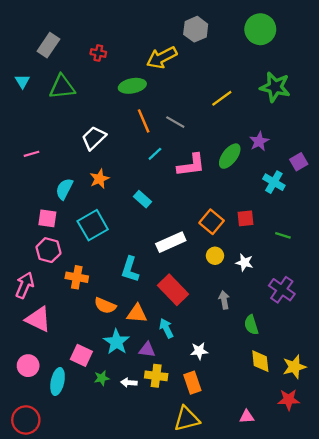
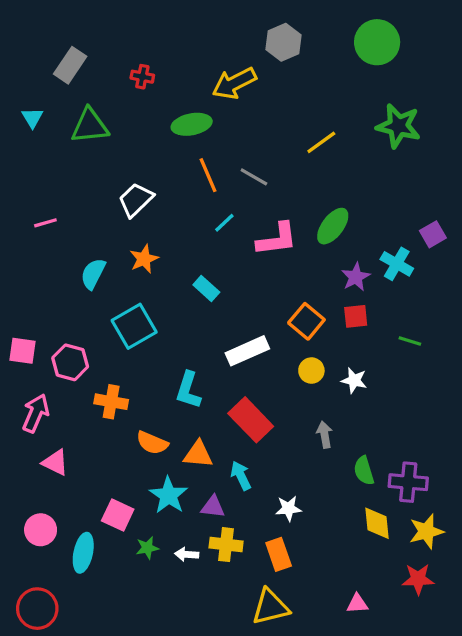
purple star: (259, 141) -> (356, 277), moved
pink square: (47, 218) -> (22, 351), moved
purple cross: (282, 290) -> (408, 482), moved, turned -30
pink triangle: (38, 319) -> (55, 462), size x0.7

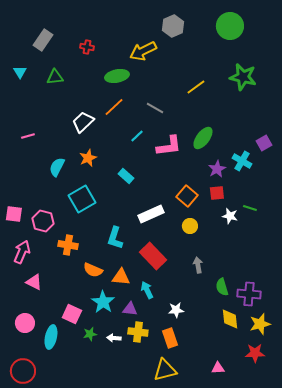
green triangle: (90, 126) -> (55, 77), size x0.7
orange line: (208, 175) -> (114, 107), moved, turned 70
white star: (354, 380) -> (230, 216), moved

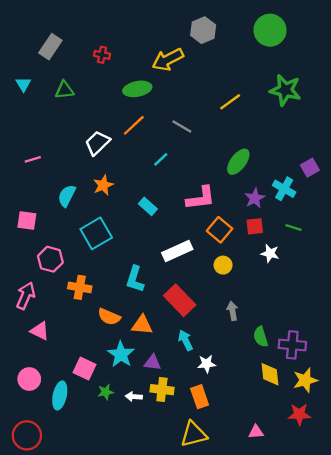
pink L-shape: (169, 146) -> (201, 198), moved
green line: (250, 208) -> (294, 228), moved
pink square: (14, 214) -> (27, 220), moved
cyan arrow: (147, 290) -> (185, 340), moved

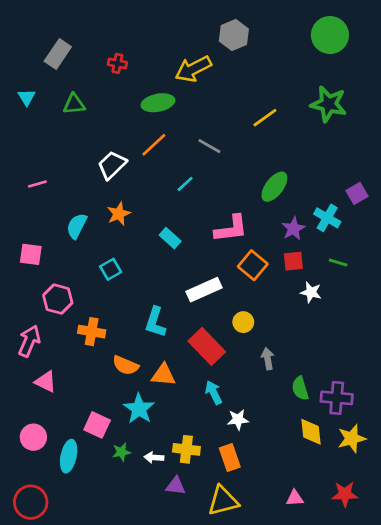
green circle: (270, 30) -> (330, 35), moved
cyan square: (96, 233) -> (111, 269), size x0.6
yellow circle: (223, 265) -> (243, 322), moved
purple triangle: (153, 363) -> (176, 486), moved
red star: (299, 414) -> (345, 494), moved

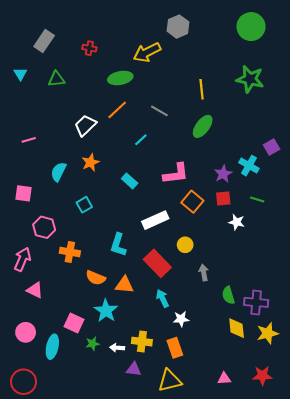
yellow line: (265, 118) -> (202, 89), turned -60
green ellipse: (274, 187) -> (203, 126), moved

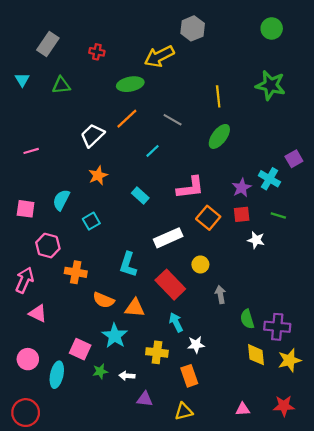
green circle: (251, 27) -> (272, 28), size x0.7
cyan semicircle: (59, 172) -> (61, 200), moved
yellow cross: (142, 342) -> (157, 352), moved
yellow triangle: (170, 381) -> (184, 411), size x0.7

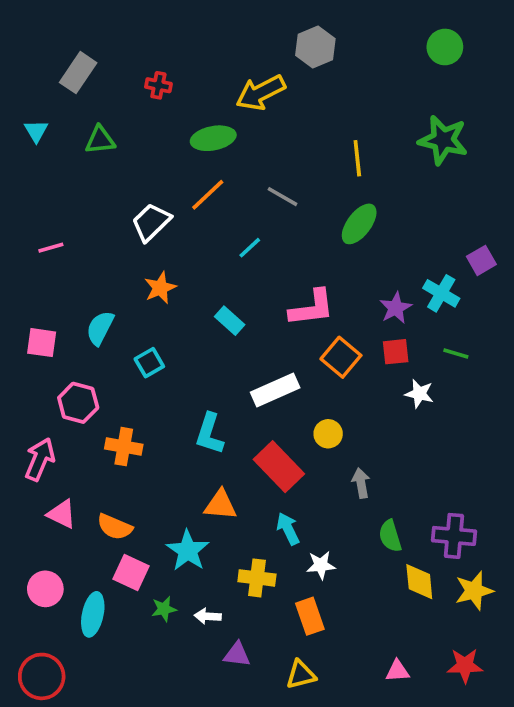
orange semicircle: (104, 300) -> (115, 527), moved
green semicircle: (247, 319) -> (390, 536), moved

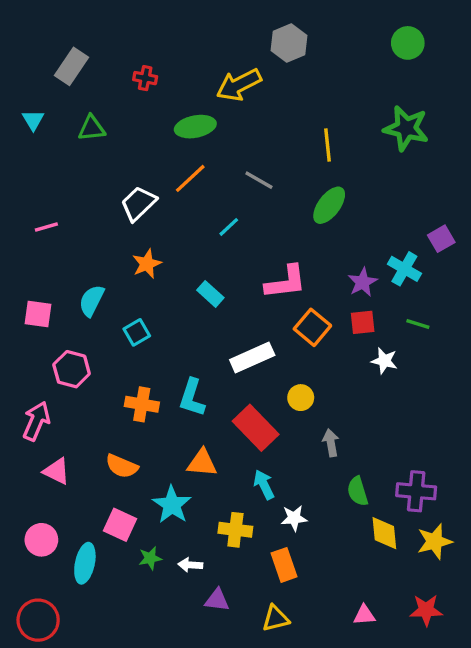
orange cross: (124, 447) -> (142, 404), moved
orange semicircle: (115, 527) -> (122, 466), moved

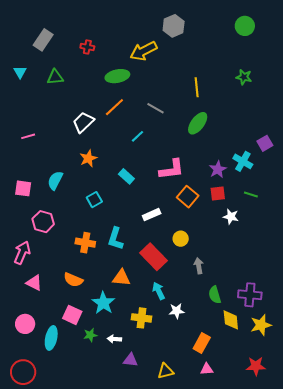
green star: (406, 128) -> (244, 77), size x0.6
cyan square: (137, 332) -> (94, 200), moved
white rectangle: (252, 357) -> (152, 215), size x0.7
orange rectangle: (284, 565) -> (202, 343), moved, turned 48
pink triangle: (364, 615) -> (207, 369), moved

